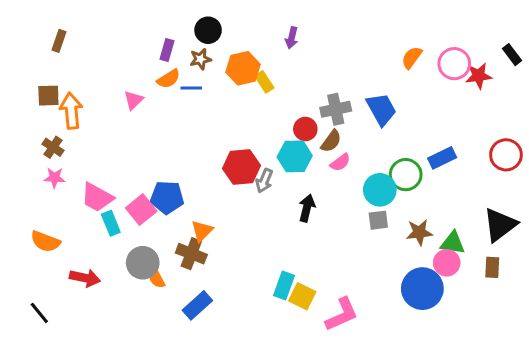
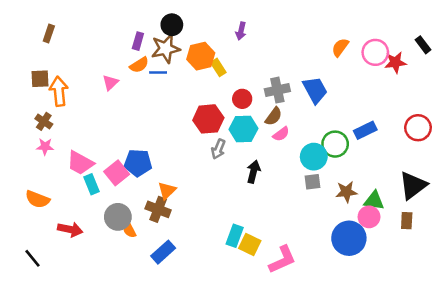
brown star: (200, 59) -> (166, 49), size x1.6
red circle: (305, 129) -> (242, 99), moved
red hexagon: (241, 167) -> (208, 119), moved

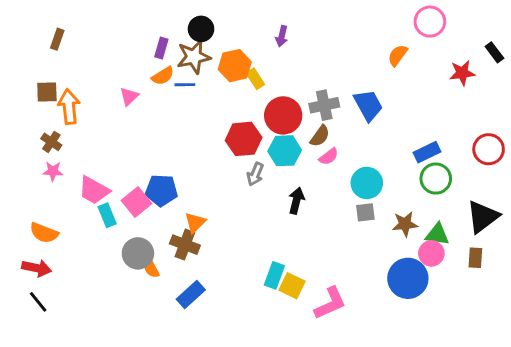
pink circle: (375, 52) -> (430, 22), moved
red circle: (242, 99) -> (283, 115), size x1.6
green circle: (335, 144) -> (436, 179), moved
red arrow: (70, 229) -> (37, 268), moved

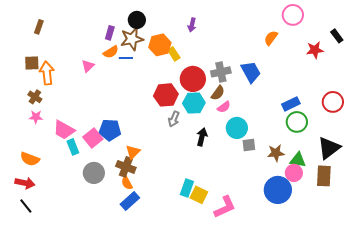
cyan circle: (367, 183) -> (237, 128), moved
brown rectangle: (475, 258) -> (324, 176), size x1.5
orange semicircle: (151, 268) -> (127, 183), moved

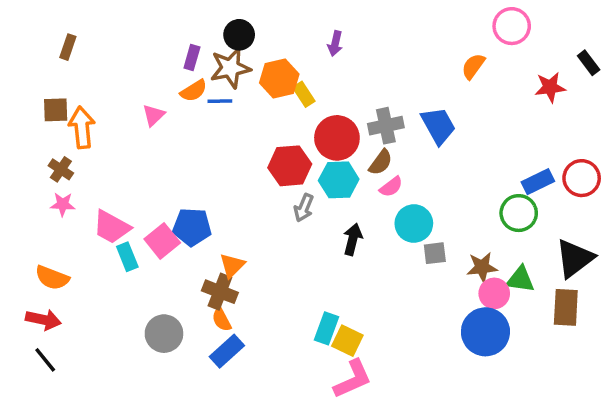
blue rectangle: (291, 104) -> (538, 182), moved
gray circle: (94, 173) -> (164, 334), moved
pink circle: (294, 173) -> (494, 293), moved
pink L-shape: (225, 207) -> (353, 379), moved

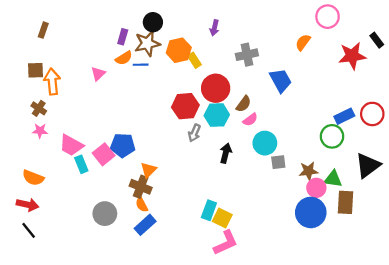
red star: (550, 87) -> (352, 56), size x1.4
gray cross: (386, 126) -> (247, 55), moved
brown rectangle: (566, 307) -> (345, 202), moved

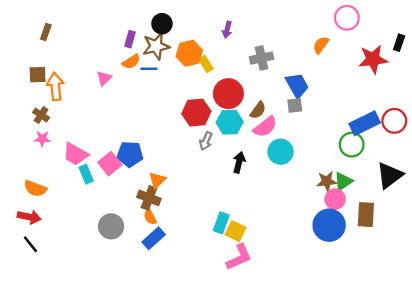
black rectangle: (377, 40) -> (399, 43), turned 56
blue rectangle: (344, 116) -> (365, 123), size x1.4
pink semicircle: (250, 120) -> (265, 127), size x1.5
gray square: (278, 162) -> (295, 105), moved
green triangle: (333, 179) -> (343, 181), moved, turned -42

